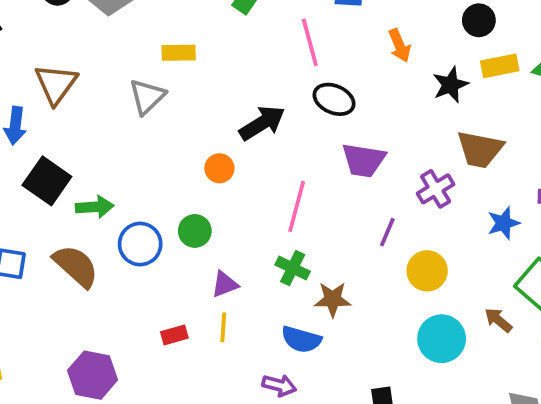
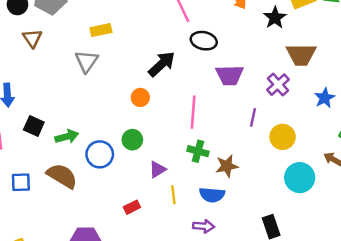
brown triangle: (56, 84) -> (32, 38), moved, size x0.7
black square: (47, 181) -> (34, 126), size x0.7
yellow line: (223, 327) -> (173, 195), moved

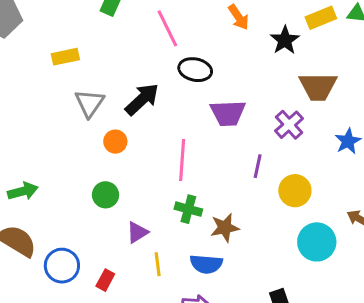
gray triangle: (86, 61) -> (89, 103), moved
blue circle: (100, 154) -> (62, 266), moved
red rectangle: (132, 207) -> (105, 280), turned -35

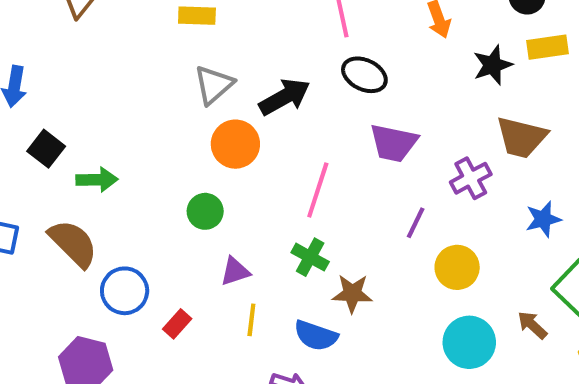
orange circle: (115, 142) -> (235, 144), size x1.5

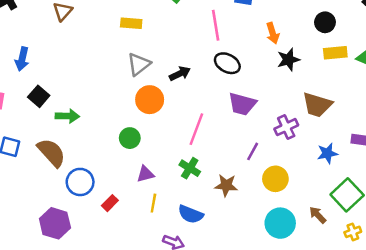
black star: (493, 65) -> (288, 60), moved
black arrow: (285, 97) -> (180, 74), size x0.7
brown star: (352, 293) -> (226, 185), moved

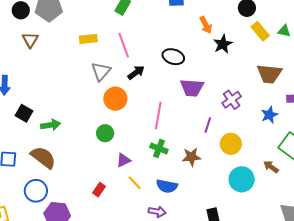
pink line: (216, 25) -> (124, 45), moved
yellow rectangle: (335, 53) -> (260, 31), turned 66
brown trapezoid: (317, 105) -> (269, 74), moved
blue circle: (80, 182) -> (36, 191), moved
yellow line: (153, 203) -> (135, 183), turned -42

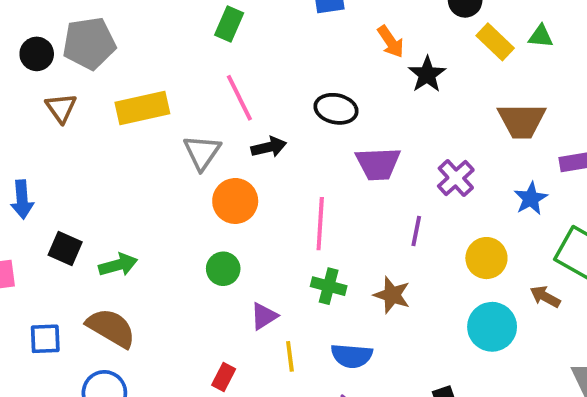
yellow rectangle: (88, 39) -> (142, 108), moved, size x1.5
black arrow: (136, 73) -> (269, 147), turned 30
yellow circle: (231, 144) -> (486, 258), moved
brown star: (191, 157) -> (392, 295), turned 30
yellow line: (135, 183) -> (290, 356), turned 42

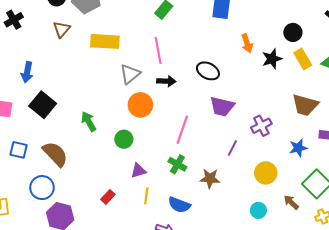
black star: (427, 74) -> (272, 59), moved
black square: (65, 248) -> (43, 105), size x1.4
green arrow: (118, 265) -> (89, 122), moved, turned -120
brown star: (392, 295) -> (210, 178), turned -30
cyan circle: (492, 327) -> (258, 210), size x0.6

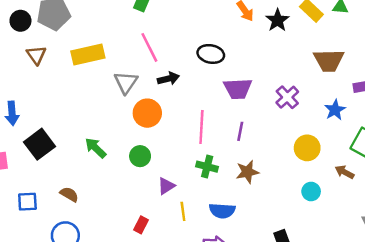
black square: (43, 105) -> (40, 144), turned 30
purple line: (232, 148) -> (240, 131), moved
brown semicircle: (55, 154) -> (69, 194), size x0.6

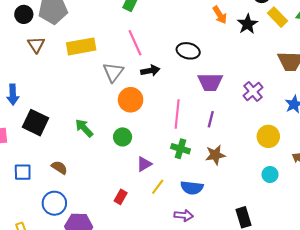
black square: (40, 144) -> (36, 123), turned -30
yellow line: (183, 211) -> (158, 187), turned 42

